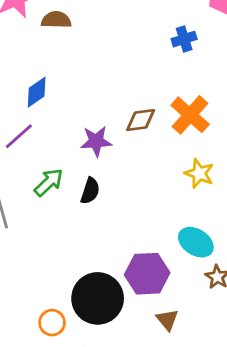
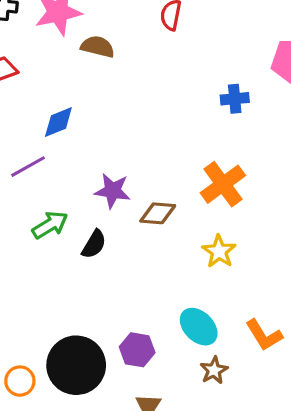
brown diamond: (141, 120) -> (158, 213), moved
purple hexagon: (147, 274) -> (137, 350), size x0.7

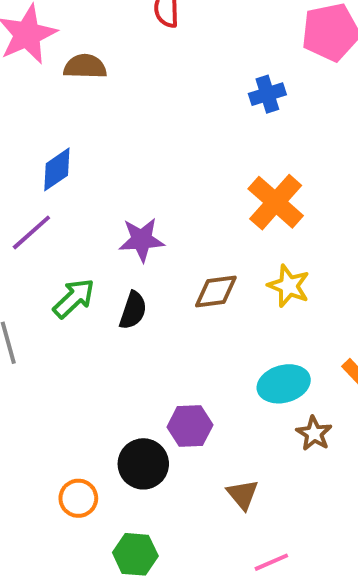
brown diamond: (158, 213) -> (216, 292), moved
cyan ellipse: (199, 327) -> (284, 384), turned -48
purple hexagon: (137, 350) -> (190, 426), moved
black circle: (76, 365) -> (143, 464), size x0.7

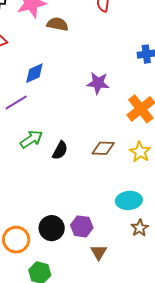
purple star: (142, 240) -> (98, 83), moved
purple hexagon: (190, 426) -> (82, 226), moved
orange circle: (78, 498) -> (16, 240), size x1.4

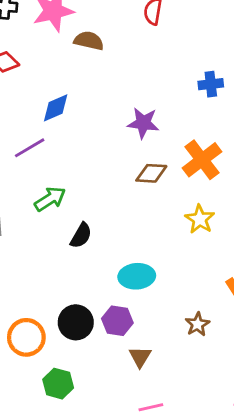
brown diamond: (103, 148) -> (151, 173), moved
black semicircle: (60, 150) -> (81, 235), moved
cyan ellipse: (129, 200) -> (137, 276), moved

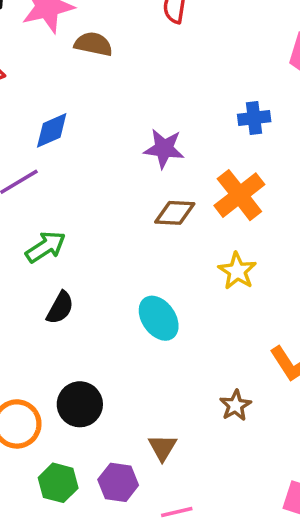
blue cross: (211, 84) -> (254, 118), moved
black semicircle: (81, 235) -> (60, 308), moved
cyan ellipse: (137, 276) -> (159, 318), moved, turned 60
purple hexagon: (117, 321) -> (118, 482), moved

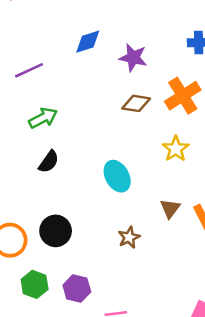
blue diamond: (52, 130) -> (88, 42), moved
brown star: (235, 405) -> (129, 237), moved
brown triangle: (162, 448) -> (170, 208), moved

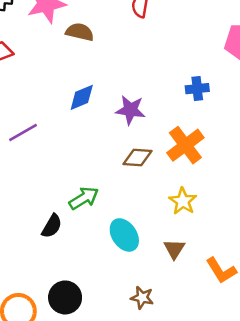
green arrow: (43, 118) -> (84, 198), moved
brown triangle: (170, 208) -> (174, 249), moved
brown star: (129, 237) -> (142, 298), turned -30

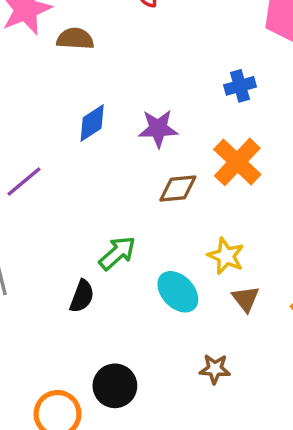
yellow star: (183, 201) -> (226, 256), moved

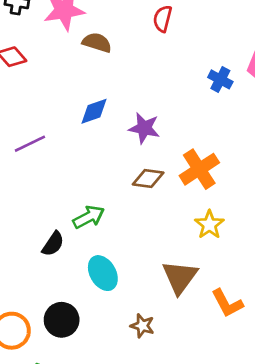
blue cross: (240, 86) -> (220, 79), moved, turned 30
yellow star: (226, 256) -> (209, 225), moved
cyan ellipse: (178, 292) -> (103, 273), moved
brown triangle: (246, 299) -> (180, 277), size x1.6

